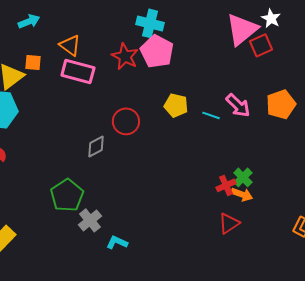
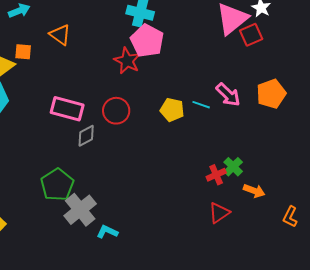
red star: (125, 56) -> (127, 61), moved
pink rectangle: (78, 71) -> (67, 109), moved
yellow pentagon: (176, 105) -> (172, 110), moved
orange arrow: (242, 194) -> (254, 191), moved
gray cross: (90, 220) -> (80, 210), size x1.4

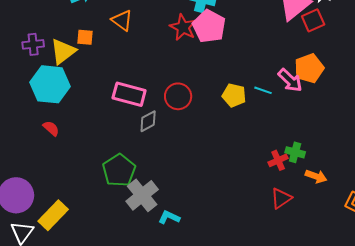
red star: (127, 61) -> (183, 27), moved
orange pentagon: (271, 94) -> (309, 68), moved
green cross: (233, 167) -> (295, 152), turned -30

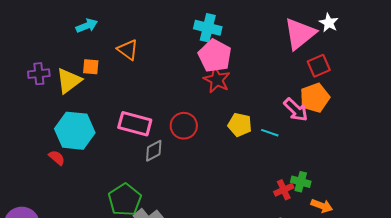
red square: (313, 20) -> (319, 66), moved
red star: (183, 27) -> (217, 80), moved
cyan hexagon: (50, 84) -> (75, 131), moved
cyan line: (263, 90) -> (270, 133), moved

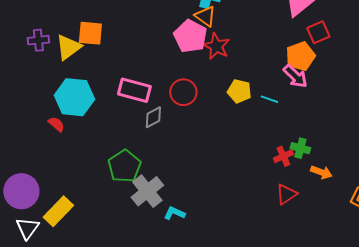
orange triangle: (128, 50) -> (205, 16), moved
pink pentagon: (215, 56) -> (190, 36), moved
orange square: (91, 67) -> (90, 33), size x1.5
orange pentagon: (315, 98) -> (300, 56), moved

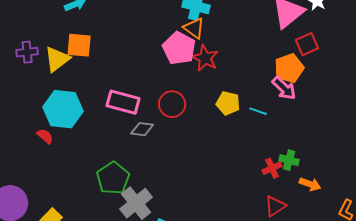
gray diamond: (153, 117) -> (142, 129), turned 35

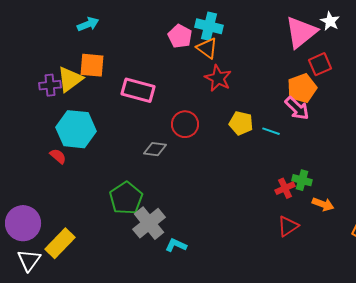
pink pentagon: (179, 48) -> (180, 36), moved, size x0.7
purple cross: (27, 52) -> (50, 85), moved
pink rectangle: (123, 102) -> (138, 90), moved

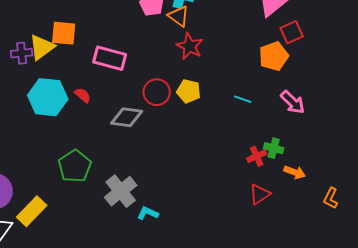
pink arrow: (297, 108) -> (293, 102), moved
yellow pentagon: (241, 123) -> (189, 91), moved
gray diamond: (155, 149) -> (127, 117), size x1.4
red semicircle: (58, 156) -> (83, 95), moved
green pentagon: (126, 198) -> (75, 166), moved

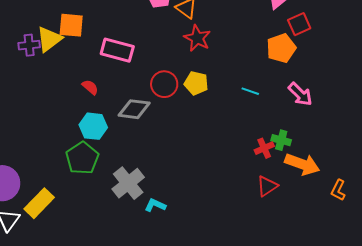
cyan hexagon: (48, 97) -> (93, 126), moved, size x0.7
orange arrow: (295, 172) -> (302, 164), size x1.6

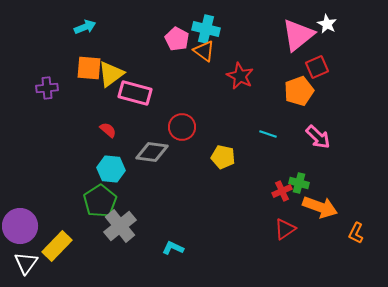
red star: (197, 38) -> (240, 76), moved
yellow triangle: (49, 39) -> (111, 74), moved
yellow pentagon: (196, 83) -> (223, 157), moved
gray cross: (128, 183) -> (120, 226), moved

